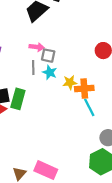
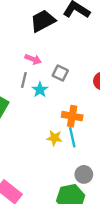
gray square: (48, 56) -> (60, 73), moved
yellow star: (70, 82) -> (54, 138), moved

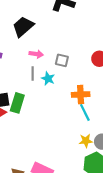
black trapezoid: (43, 21) -> (23, 27), moved
yellow star: (54, 138) -> (86, 141), moved

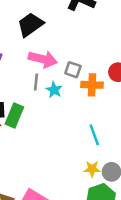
pink arrow: (36, 54) -> (43, 59), size x1.6
orange cross: (81, 94) -> (92, 85), moved

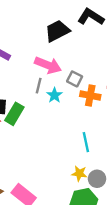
black trapezoid: (30, 25) -> (57, 31), moved

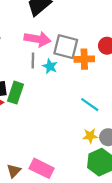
gray square: (75, 79) -> (66, 47), size x1.6
cyan line: (86, 142) -> (90, 105), turned -30

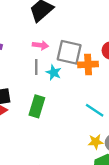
pink arrow: (37, 39) -> (40, 45), size x0.6
green rectangle: (16, 93) -> (37, 106), moved

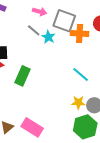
gray line: (36, 67) -> (34, 30), turned -56
green rectangle: (37, 106) -> (23, 76), moved

